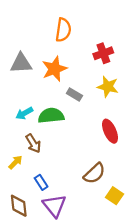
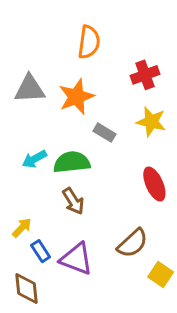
brown arrow: (33, 143) -> (73, 201), moved
blue rectangle: (41, 182) -> (41, 251), moved
purple triangle: (54, 206) -> (76, 259), moved, turned -30

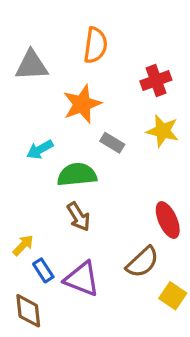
gray triangle: (30, 89) -> (32, 65), moved
cyan arrow: (34, 159) -> (40, 149), moved
red ellipse: (154, 184) -> (168, 220), moved

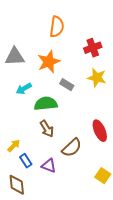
gray triangle: (32, 65) -> (15, 57), moved
brown semicircle: (142, 262) -> (72, 148), moved
purple triangle: (82, 279) -> (49, 166), size x0.7

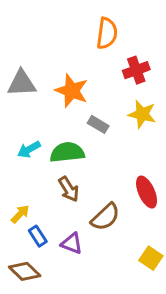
orange semicircle: (57, 27) -> (107, 33), moved
orange star: (49, 62) -> (72, 91), turned -30
cyan arrow: (24, 89) -> (29, 149), moved
brown diamond: (17, 185) -> (25, 271), turned -40

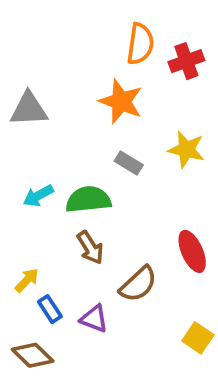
red cross: (136, 70) -> (186, 61), moved
orange star: (72, 91) -> (121, 101), moved

